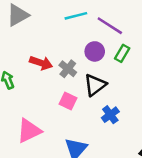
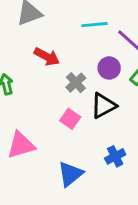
red arrow: (41, 63) -> (47, 57), moved
blue cross: (110, 115) -> (115, 156), moved

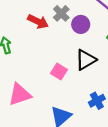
purple circle: (109, 68) -> (81, 24), moved
gray cross: (76, 83) -> (61, 13), moved

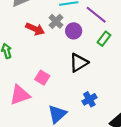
pink square: (59, 72) -> (42, 78), moved

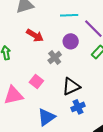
gray cross: (56, 21) -> (55, 58), moved
black triangle: (79, 63) -> (71, 86), moved

